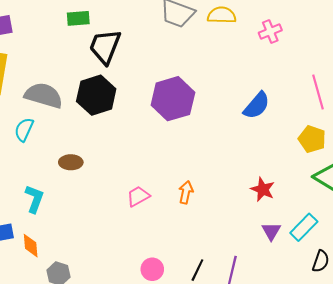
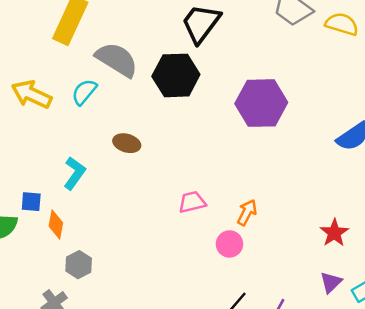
pink circle: (152, 269) -> (229, 244), moved

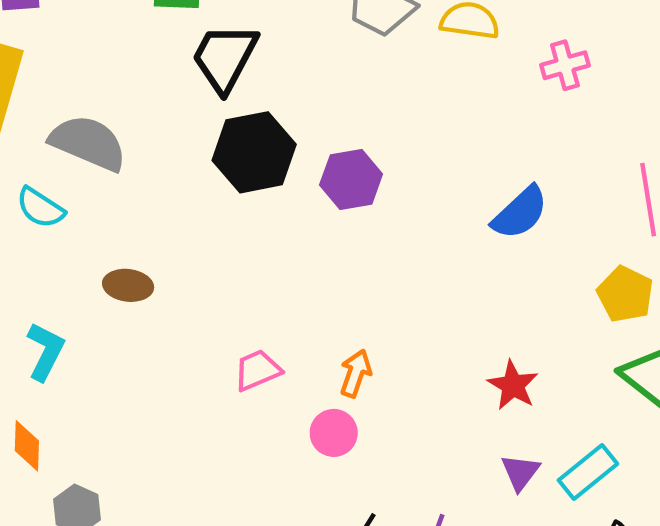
black hexagon: (176, 75) -> (254, 152), moved
cyan semicircle: (84, 92) -> (40, 208), turned -88
purple hexagon: (261, 103) -> (351, 179), size x0.7

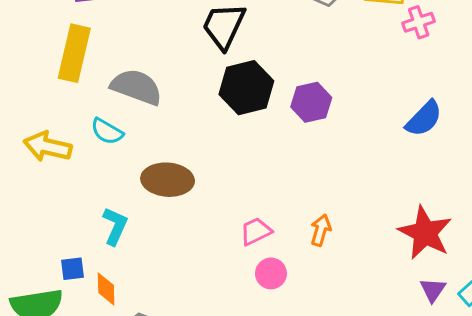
pink cross: (565, 65) -> (419, 22), moved
brown ellipse: (128, 285) -> (168, 180), size x1.6
red star: (513, 385) -> (425, 233), size x1.6
pink circle: (334, 433) -> (271, 273), moved

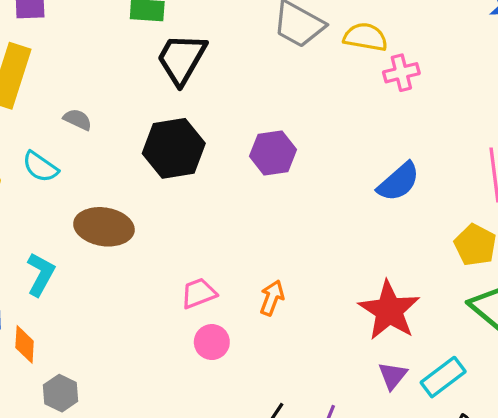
gray semicircle: (136, 87) -> (78, 119), size x0.5
black hexagon: (246, 88) -> (174, 148), moved

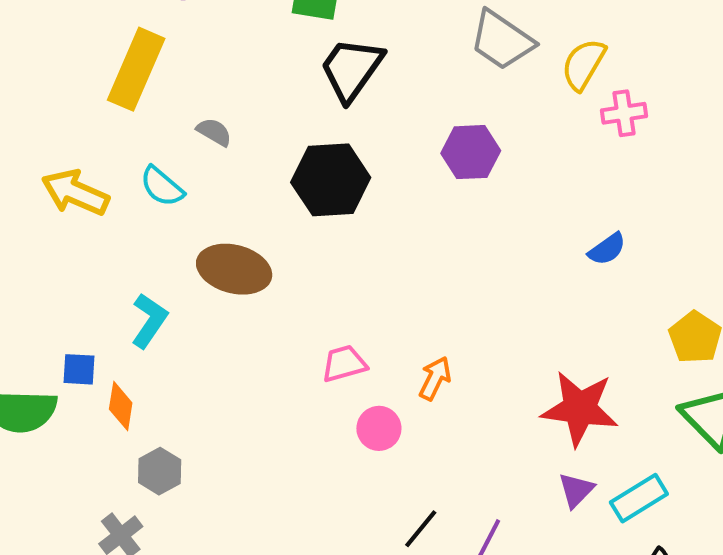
yellow semicircle: (365, 37) -> (584, 64), turned -75
purple hexagon: (273, 153) -> (471, 152), moved
blue semicircle: (398, 182) -> (607, 249), size x0.7
red star: (389, 310) -> (580, 408), turned -30
pink circle: (212, 342) -> (379, 428), moved

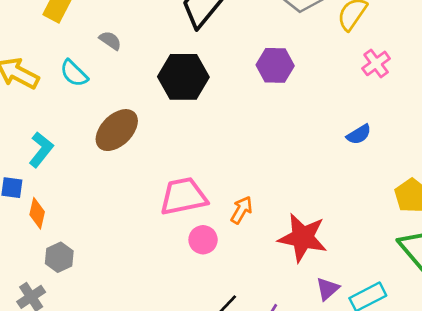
pink cross: (624, 113) -> (376, 63), moved, turned -32
brown ellipse: (234, 269) -> (117, 130), turned -63
cyan L-shape: (149, 321) -> (41, 150), moved
pink trapezoid: (344, 364) -> (183, 196), size x1.6
red star: (580, 408) -> (303, 238), moved

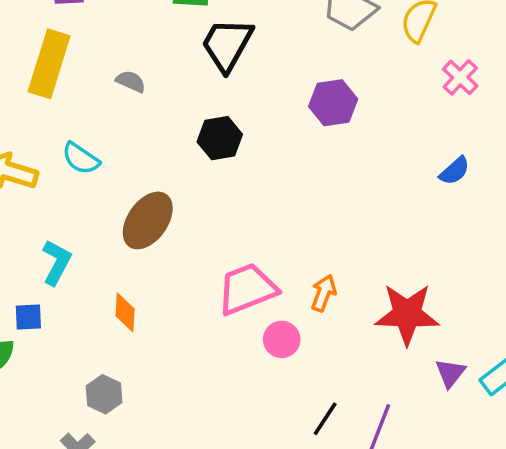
gray semicircle: (110, 40) -> (131, 81), moved
black hexagon: (183, 77) -> (220, 138), size x0.7
orange diamond: (37, 213) -> (125, 312), moved

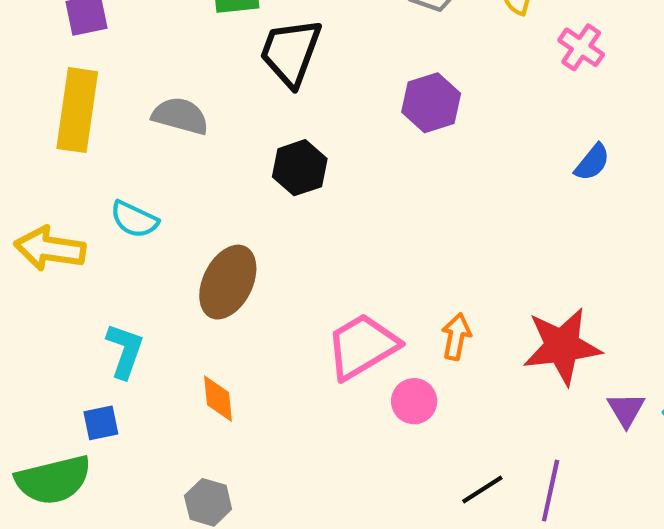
gray semicircle: (131, 81) -> (180, 116), size x1.5
black line: (325, 419) -> (482, 489), turned 33

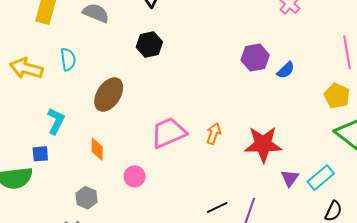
purple hexagon: (431, 103) -> (255, 58), moved
blue semicircle: (592, 162) -> (286, 70), moved
cyan semicircle: (134, 219) -> (68, 59), turned -130
pink circle: (414, 401) -> (135, 176), moved

